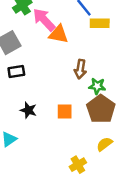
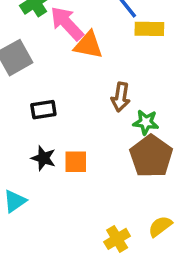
black rectangle: (16, 72) -> (43, 110), moved
orange square: (65, 111) -> (76, 162), moved
yellow semicircle: (104, 144) -> (160, 226), moved

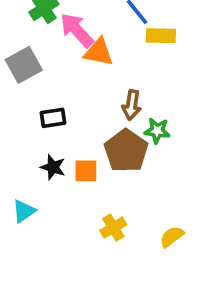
brown pentagon: (151, 156) -> (126, 151), moved
yellow cross: (117, 239) -> (113, 228), moved

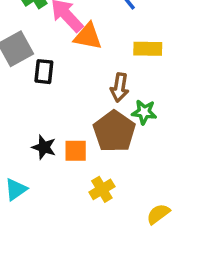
yellow rectangle: (161, 36) -> (148, 49), moved
black rectangle: (53, 118) -> (44, 72), moved, turned -75
yellow cross: (113, 228) -> (102, 189), moved

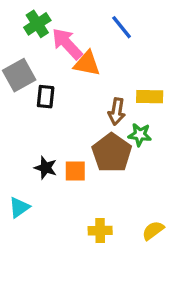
yellow rectangle: (148, 49) -> (150, 97), moved
yellow cross: (102, 189) -> (100, 231), moved, turned 30

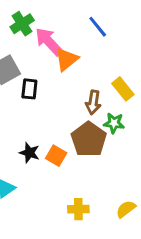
orange triangle: (87, 64) -> (67, 59), turned -50
yellow rectangle: (150, 97) -> (123, 89), turned 50
orange square: (75, 171) -> (56, 156), turned 30

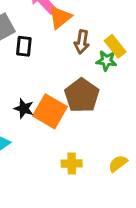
brown arrow: (93, 102) -> (82, 42), moved
green star: (114, 123) -> (106, 61), moved
orange square: (56, 156) -> (50, 111), size x1.6

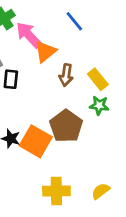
green star: (106, 61) -> (99, 105), moved
yellow cross: (72, 163) -> (56, 191), size x1.4

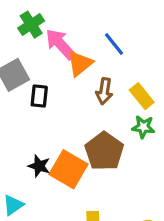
blue line: (74, 21) -> (114, 44), moved

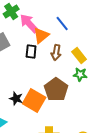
black rectangle: (39, 96) -> (31, 52), moved

